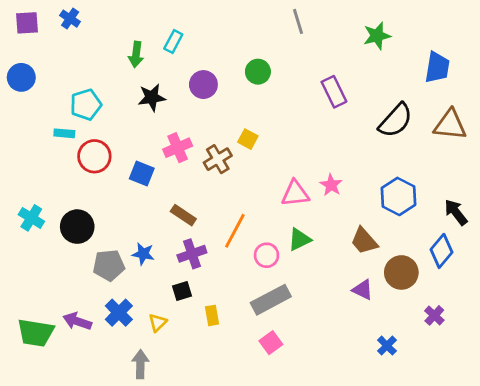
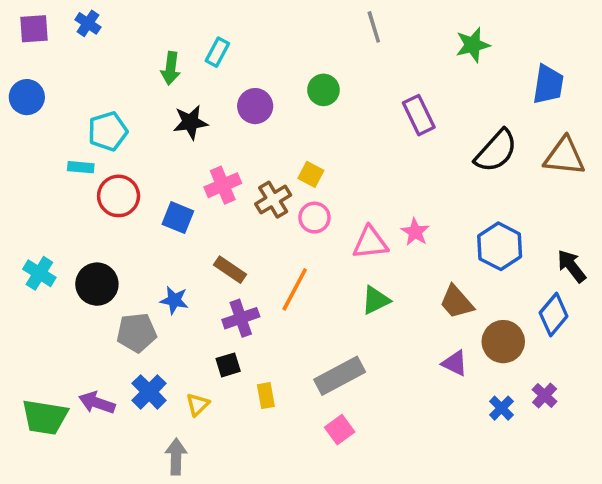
blue star: (143, 254) -> (174, 300), moved
pink circle: (267, 255) -> (314, 218), moved
blue cross: (387, 346) -> (501, 408), moved

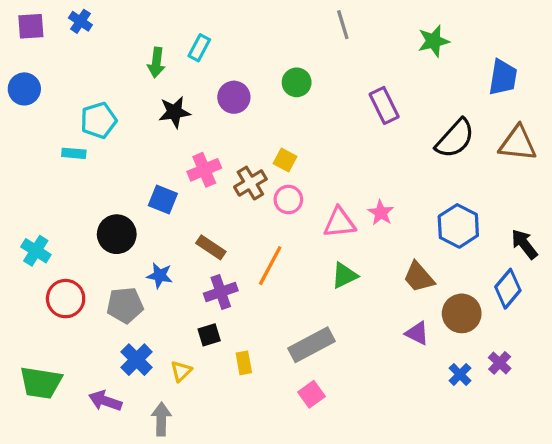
red circle: (119, 196) -> (66, 299), moved
black circle: (97, 284) -> (117, 234), moved
purple arrow: (97, 403) -> (105, 401), moved

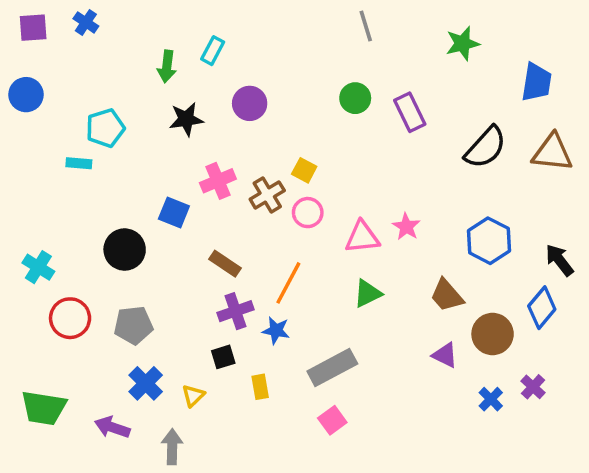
green circle: (297, 82) -> (355, 98), moved
blue star: (160, 275) -> (276, 330), moved

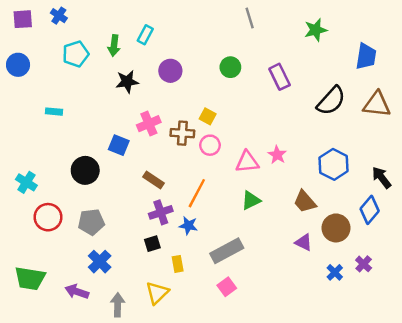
green circle: (355, 98) -> (230, 67), moved
cyan pentagon: (105, 128) -> (76, 54), moved
brown cross: (267, 195) -> (182, 133), turned 35
yellow triangle: (193, 396) -> (157, 293), moved, size x1.5

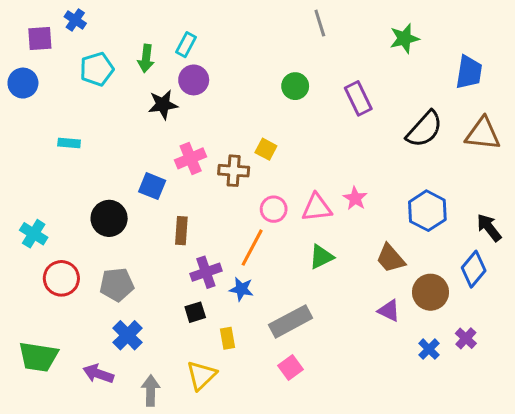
purple square: (23, 19) -> (40, 38), moved
purple circle: (170, 71) -> (194, 80), moved
pink circle: (210, 145) -> (274, 209), moved
brown rectangle: (154, 180) -> (181, 231), moved, turned 60

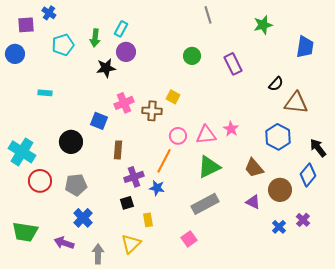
black semicircle: (424, 129) -> (276, 84), size x0.6
brown triangle: (483, 134) -> (296, 103), moved
cyan cross: (34, 234) -> (22, 152), size x1.5
green triangle: (321, 257) -> (209, 167), size x1.4
gray rectangle: (291, 321) -> (205, 204), moved

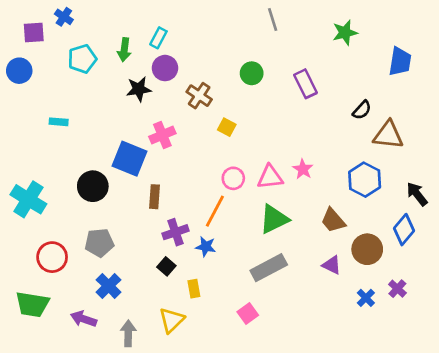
brown cross: (152, 111) -> (199, 96), moved, turned 30
blue square: (99, 121) -> (130, 159), size x1.5
red circle: (40, 181) -> (52, 257), moved
black square: (127, 203) -> (166, 266), turned -32

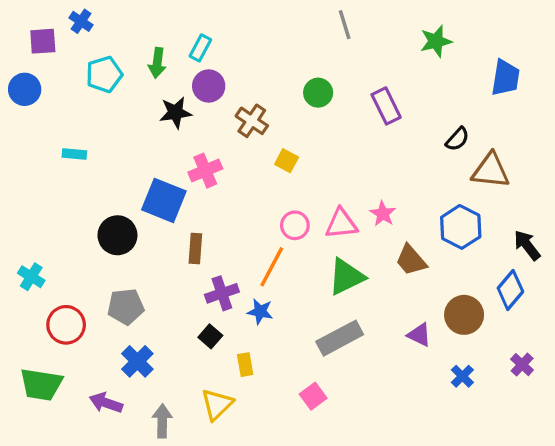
cyan cross: (28, 199) -> (31, 277), moved, size x0.6
brown trapezoid: (333, 220) -> (411, 260), moved
purple cross: (397, 289) -> (522, 365), moved

